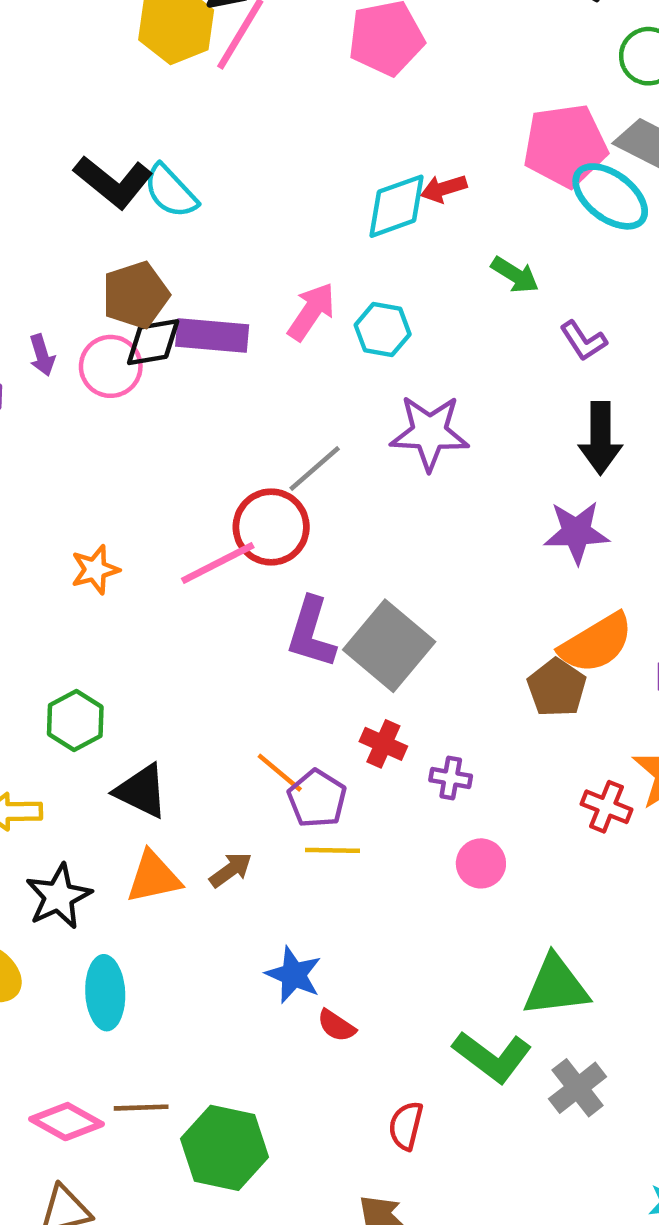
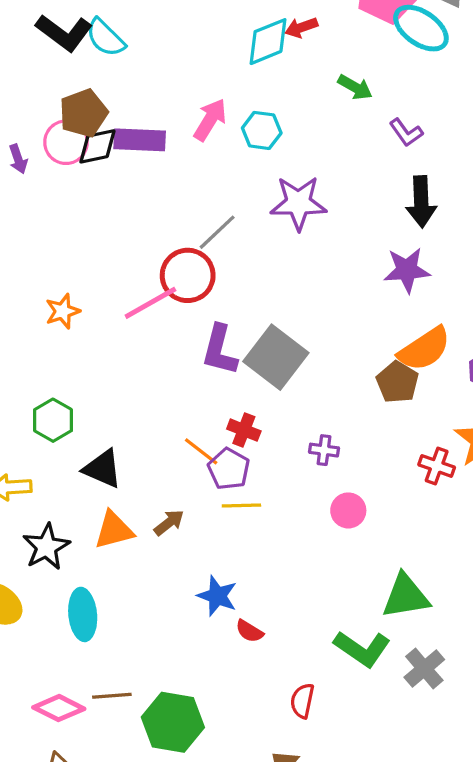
pink circle: (111, 366) -> (66, 142), moved
red cross: (383, 744) -> (244, 430), moved

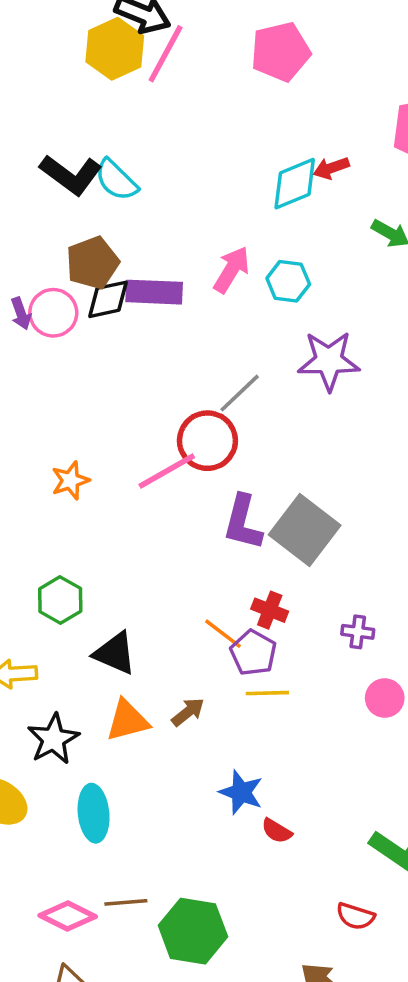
pink circle: (66, 142) -> (53, 313), moved
red semicircle: (302, 701) -> (355, 916), moved, turned -84

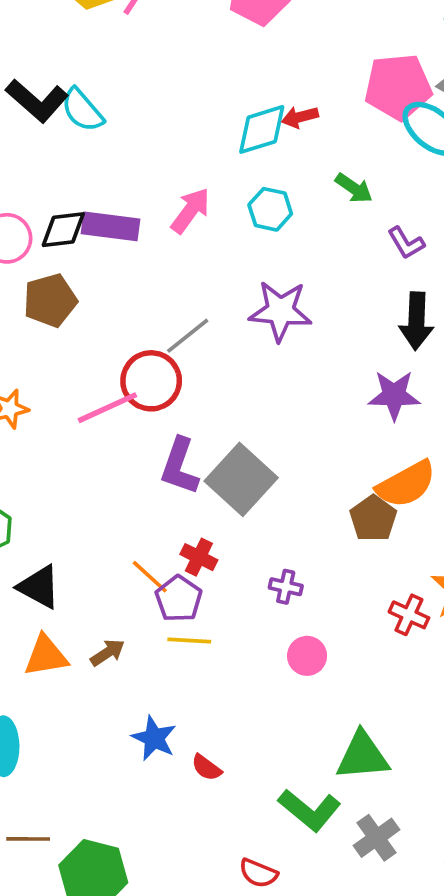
brown pentagon: (92, 263) -> (50, 300), moved
cyan hexagon: (288, 281) -> (270, 209), moved
red semicircle: (277, 831) -> (206, 768), moved

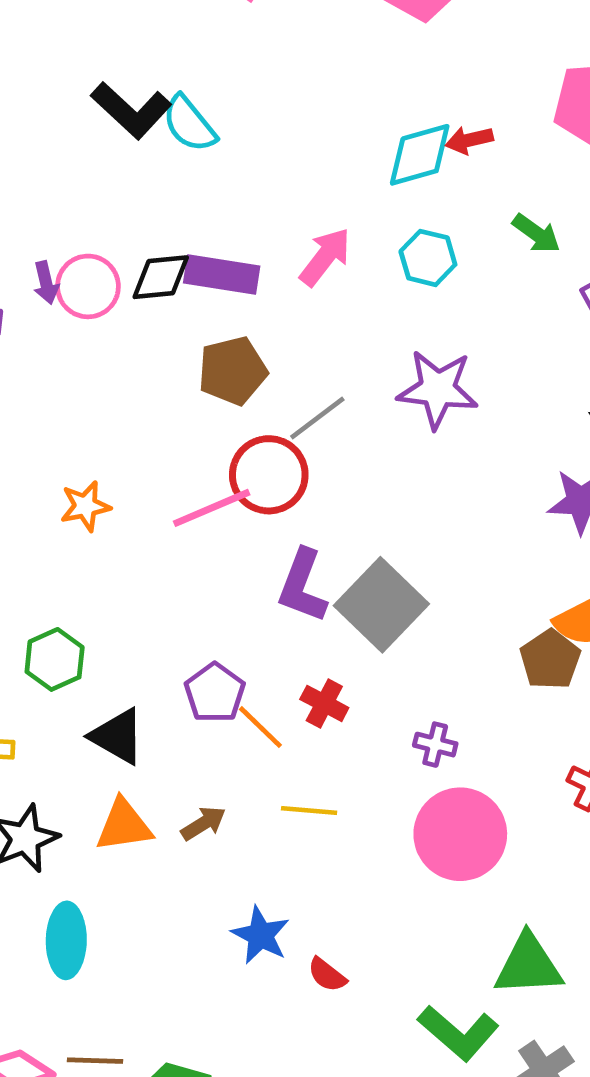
brown pentagon: (50, 300) -> (232, 371), moved
purple pentagon: (179, 599) -> (215, 693), moved
pink circle: (307, 656) -> (460, 834), size x1.8

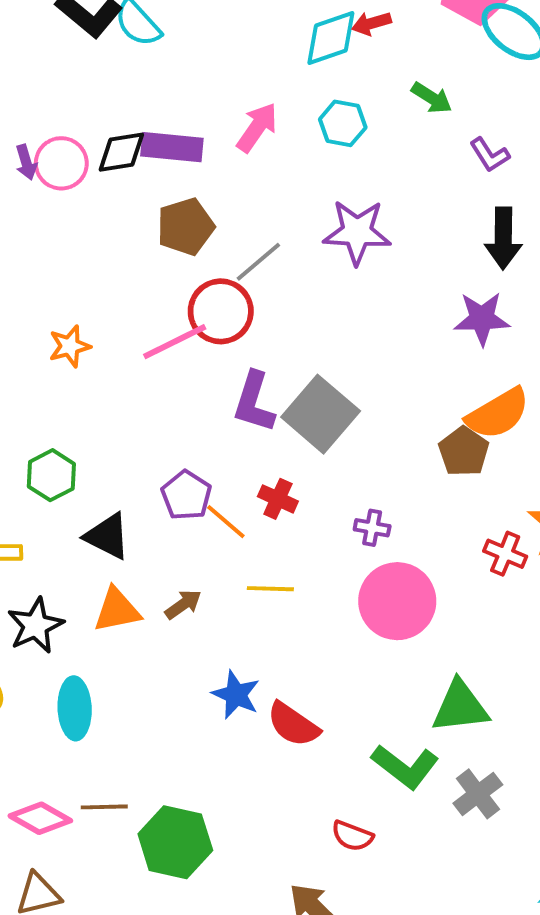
red semicircle: (327, 975) -> (293, 724), size x1.6

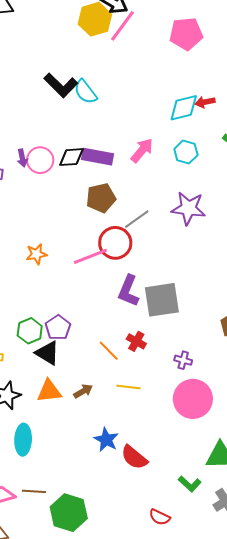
gray square: (321, 414) -> (162, 300), turned 36
green hexagon: (51, 475) -> (30, 331), moved
purple pentagon: (186, 495) -> (58, 328), moved
green L-shape: (405, 766) -> (190, 484), size x0.7

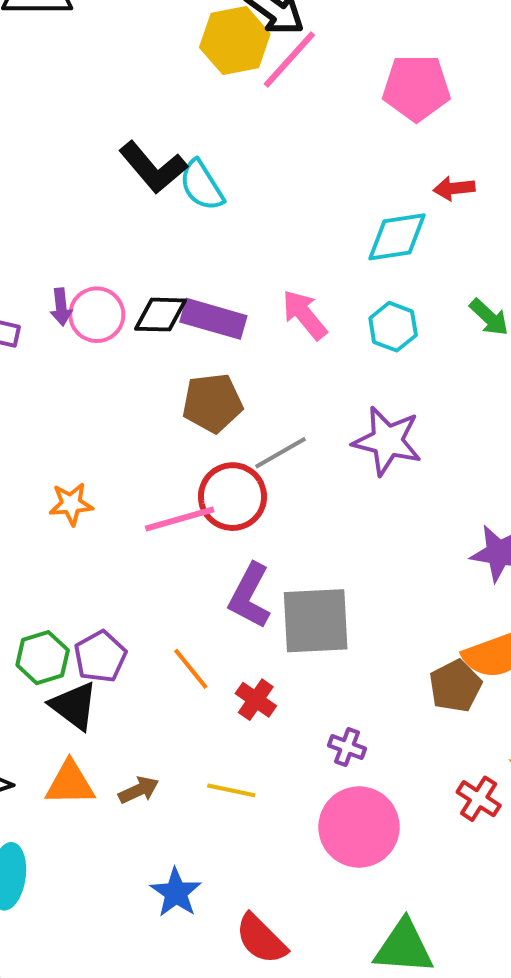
red arrow: (205, 102) -> (454, 188), moved
pink arrow: (142, 150) -> (304, 315), turned -84
orange line: (109, 351) -> (191, 669), moved
red semicircle: (134, 457) -> (261, 939), moved

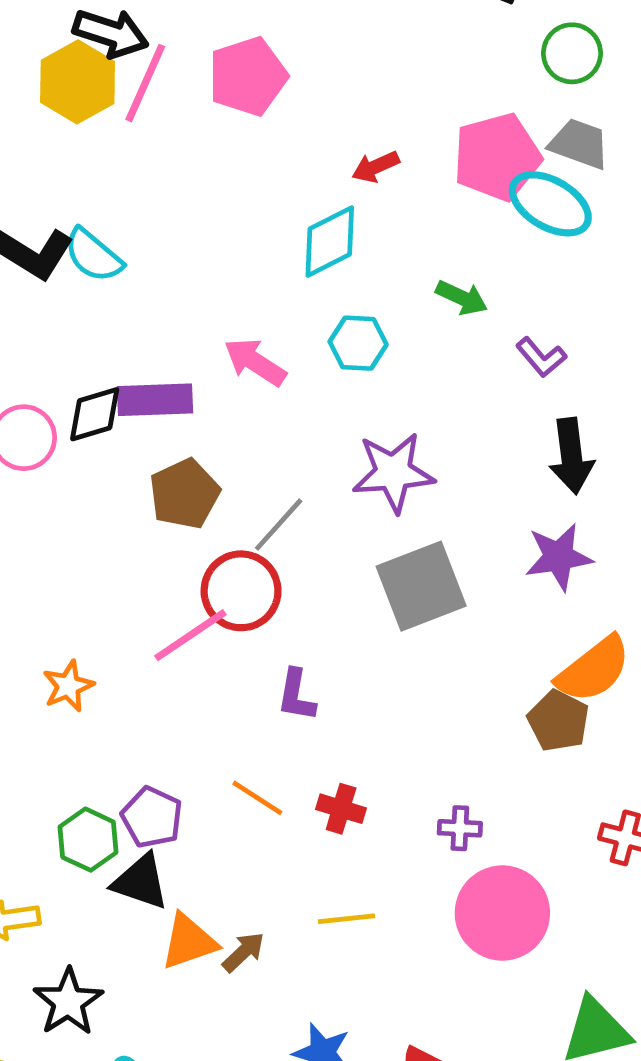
pink pentagon: (416, 88) -> (248, 76), moved
orange star: (71, 504) -> (68, 686), moved
purple L-shape: (250, 596) -> (296, 695), size x0.7
gray square: (316, 621) -> (421, 586), moved
orange triangle: (70, 783) -> (189, 942), moved

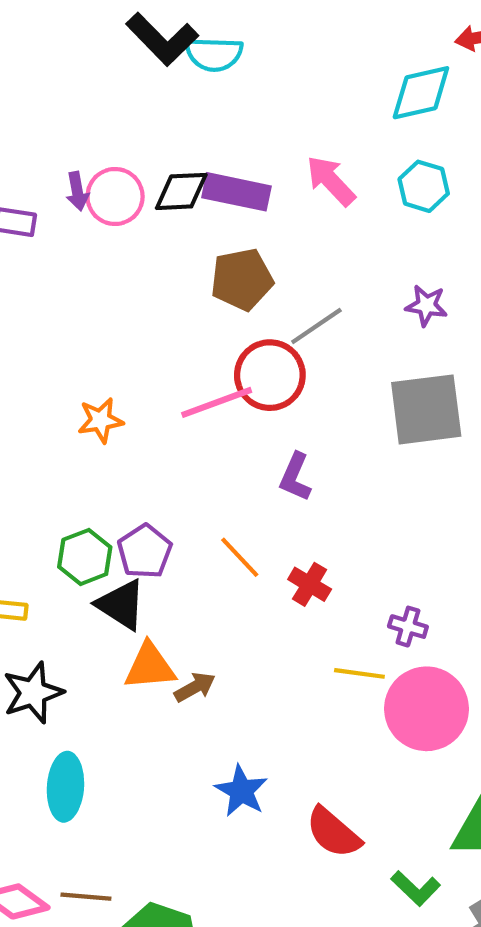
cyan semicircle: (93, 255) -> (214, 54), turned -52
purple star: (393, 472) -> (426, 305), size x0.6
yellow line: (347, 919) -> (359, 673), moved

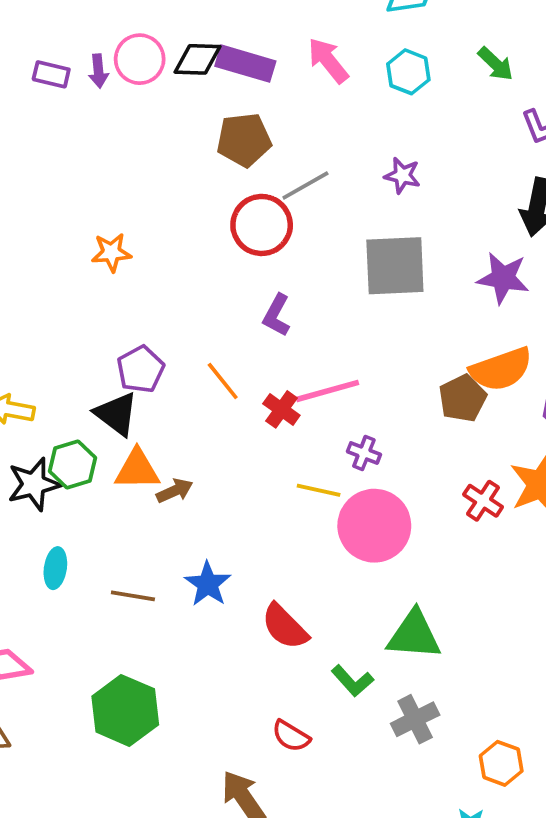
purple arrow: (77, 191) -> (98, 71), moved
pink line: (217, 402) -> (328, 391), moved
green hexagon: (85, 557) -> (73, 465), moved
cyan ellipse: (65, 787) -> (55, 568), size x0.7
brown line: (86, 897) -> (133, 596), moved

